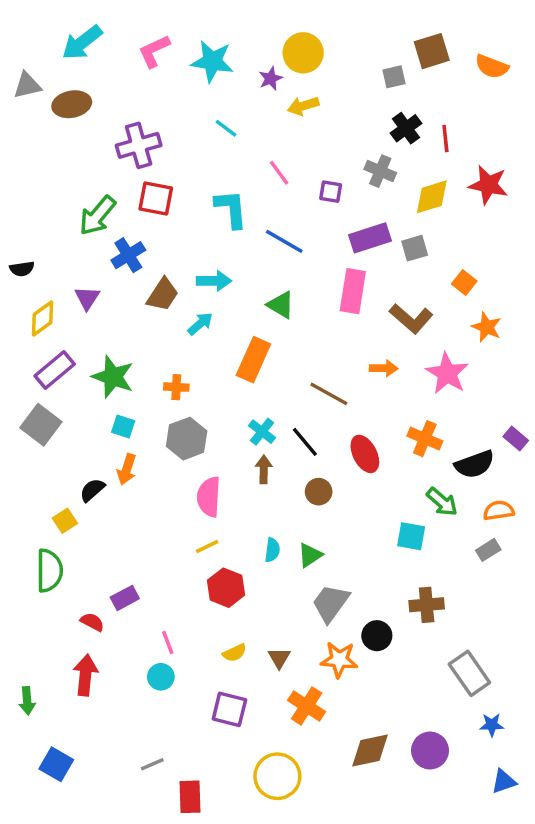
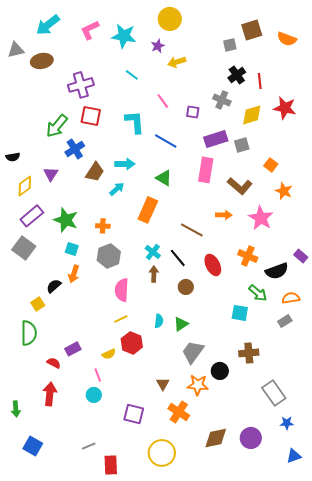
yellow circle: (303, 53) -> (170, 19), moved
yellow semicircle: (235, 653) -> (109, 354), moved

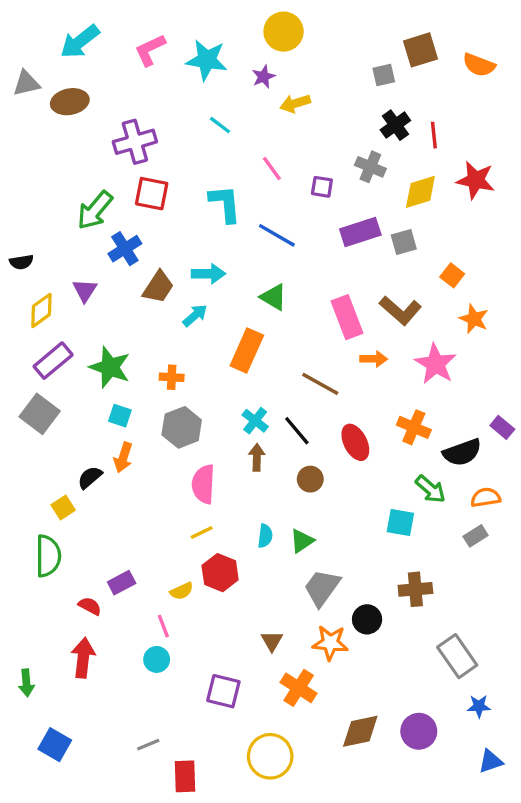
pink rectangle: (206, 170) -> (347, 317), moved, turned -30

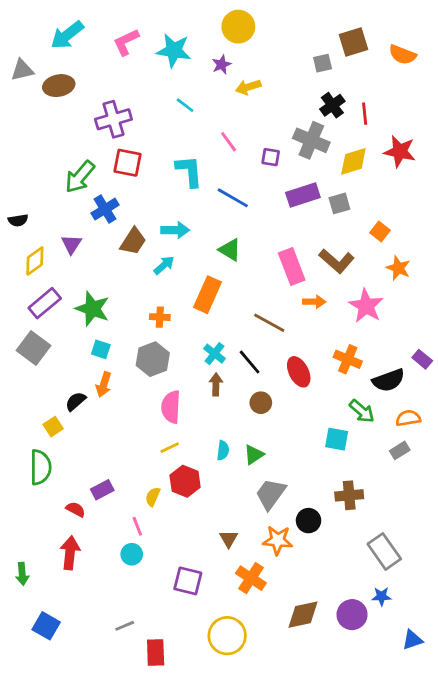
gray cross: (370, 167) -> (311, 140), size x1.4
orange cross: (172, 377) -> (160, 317), moved
yellow semicircle: (182, 591) -> (153, 497), turned 138
blue star: (479, 706) -> (381, 596), moved

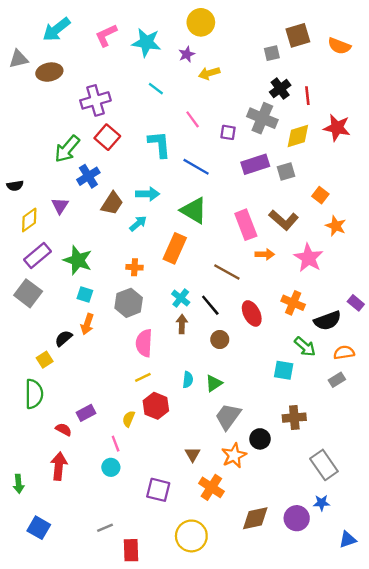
red square: (127, 163) -> (107, 137), turned 30
green triangle: (230, 250) -> (194, 210), size x1.4
orange star: (278, 540) -> (234, 455), turned -30

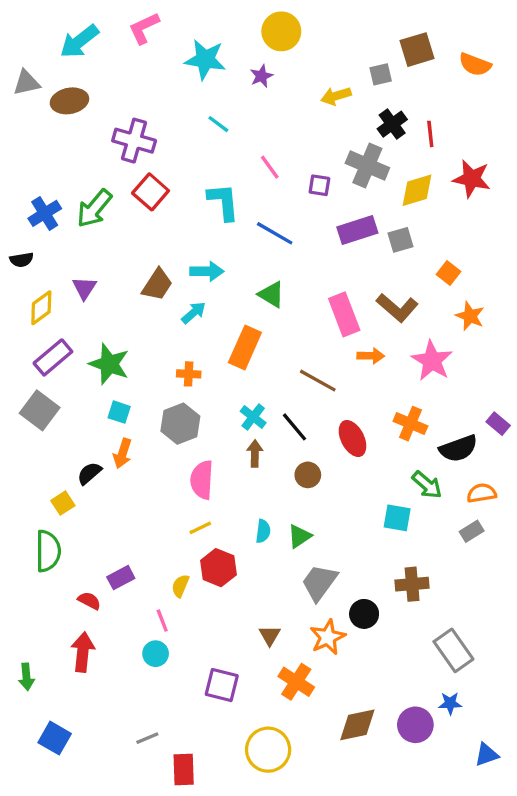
pink L-shape: (106, 35) -> (144, 28), moved
yellow arrow: (209, 73) -> (336, 96), moved
purple cross: (95, 100) -> (134, 141), turned 32
blue cross: (88, 176) -> (45, 213), moved
green triangle: (194, 210) -> (271, 295), size x0.7

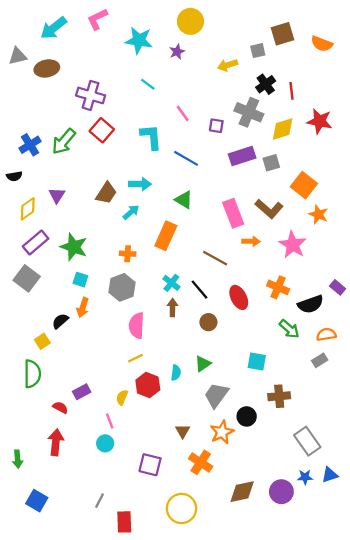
orange square: (448, 273) -> (304, 185), size x1.6
cyan square: (397, 518) -> (257, 361), moved
cyan semicircle: (263, 531) -> (176, 373), moved
gray line: (147, 738) -> (100, 501), turned -40
blue triangle: (487, 755) -> (330, 475), moved

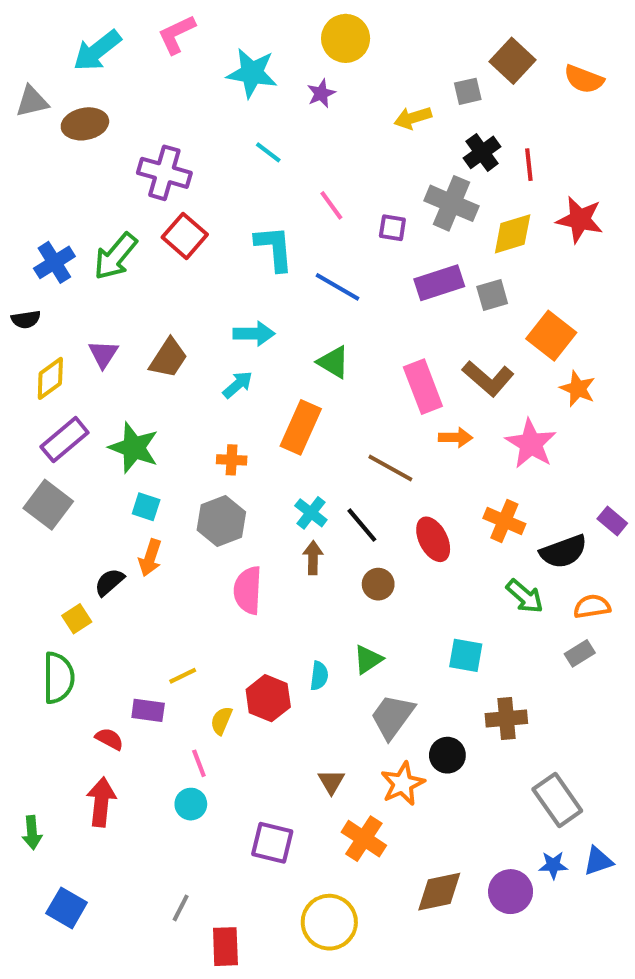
brown square: (283, 34) -> (513, 61), turned -30
brown trapezoid: (106, 193) -> (168, 358), moved
yellow line: (135, 358) -> (183, 676), moved
purple rectangle: (82, 392) -> (148, 710), turned 36

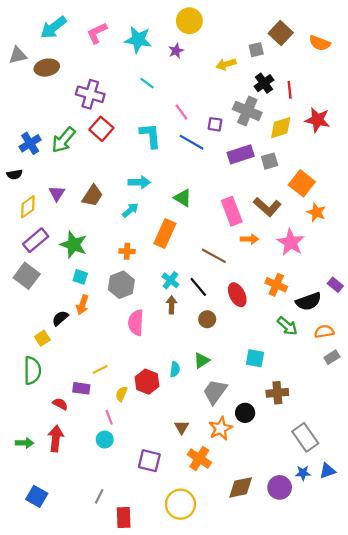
pink L-shape: (177, 34) -> (97, 33), moved
blue line: (337, 287) -> (192, 142), moved
gray rectangle: (580, 653) -> (332, 357), moved
green arrow: (32, 833) -> (25, 443), moved, turned -84

